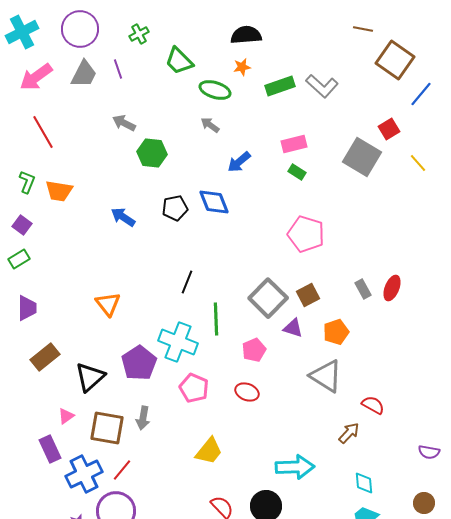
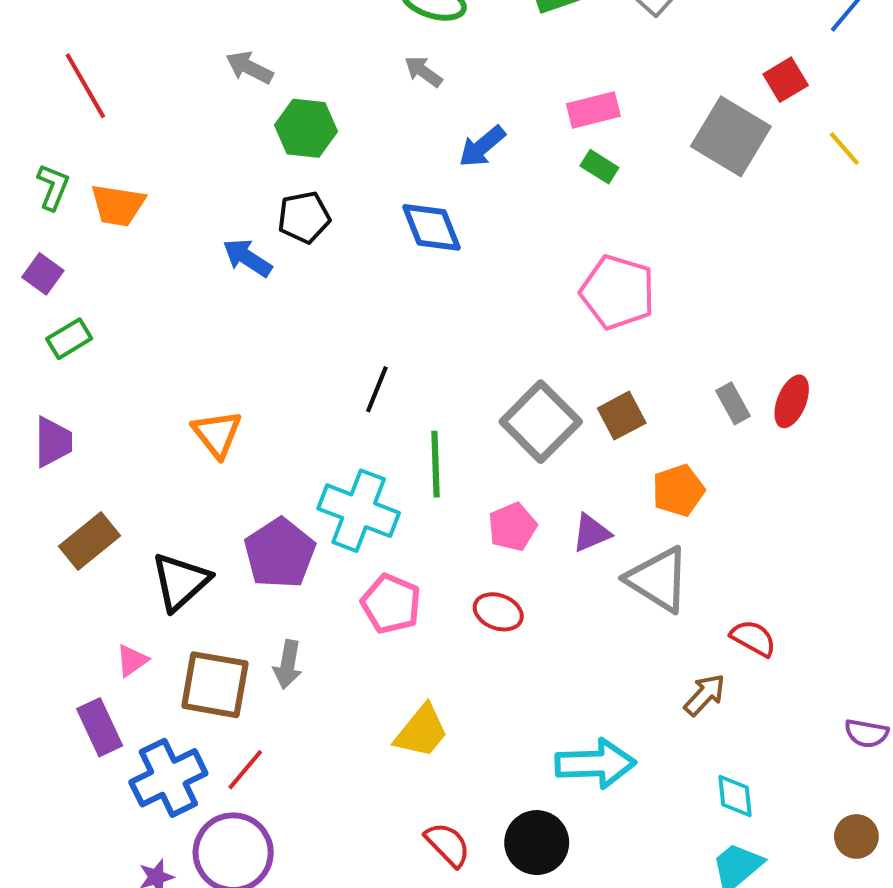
black pentagon: (175, 208) -> (304, 217), moved
green rectangle: (19, 259) -> (69, 339), moved
purple triangle: (293, 328) -> (591, 533), moved, turned -40

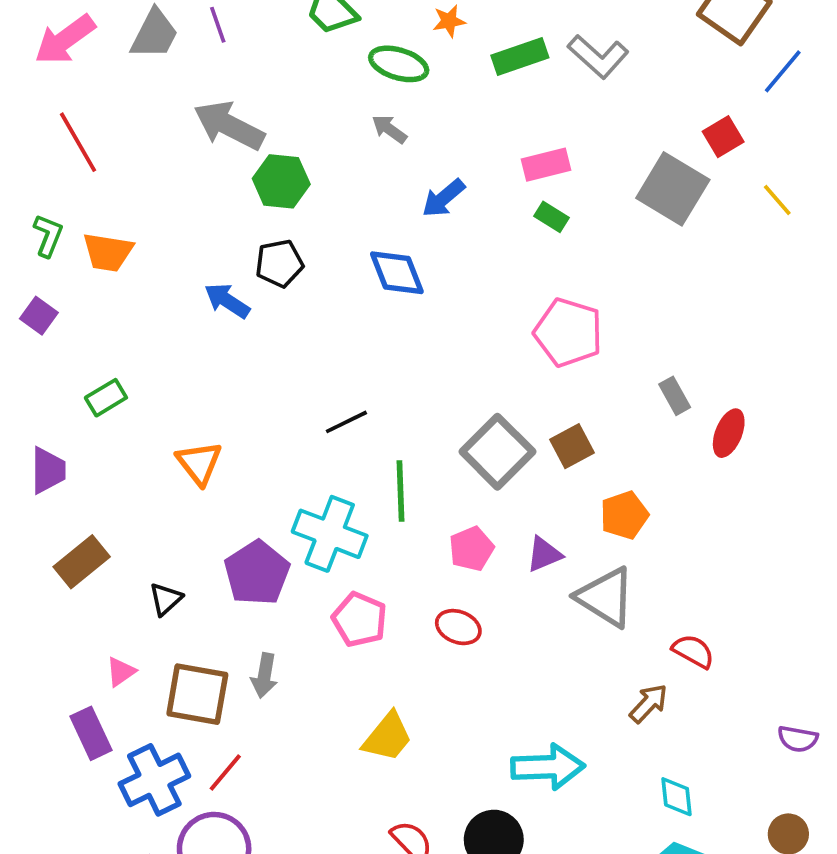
gray arrow: (249, 68) -> (229, 125), size x1.6
green rectangle: (69, 339) -> (106, 398), moved
black line: (377, 389) -> (346, 422), turned 42
gray rectangle: (733, 403) -> (675, 396), moved
black triangle: (181, 582) -> (166, 599), size x0.6

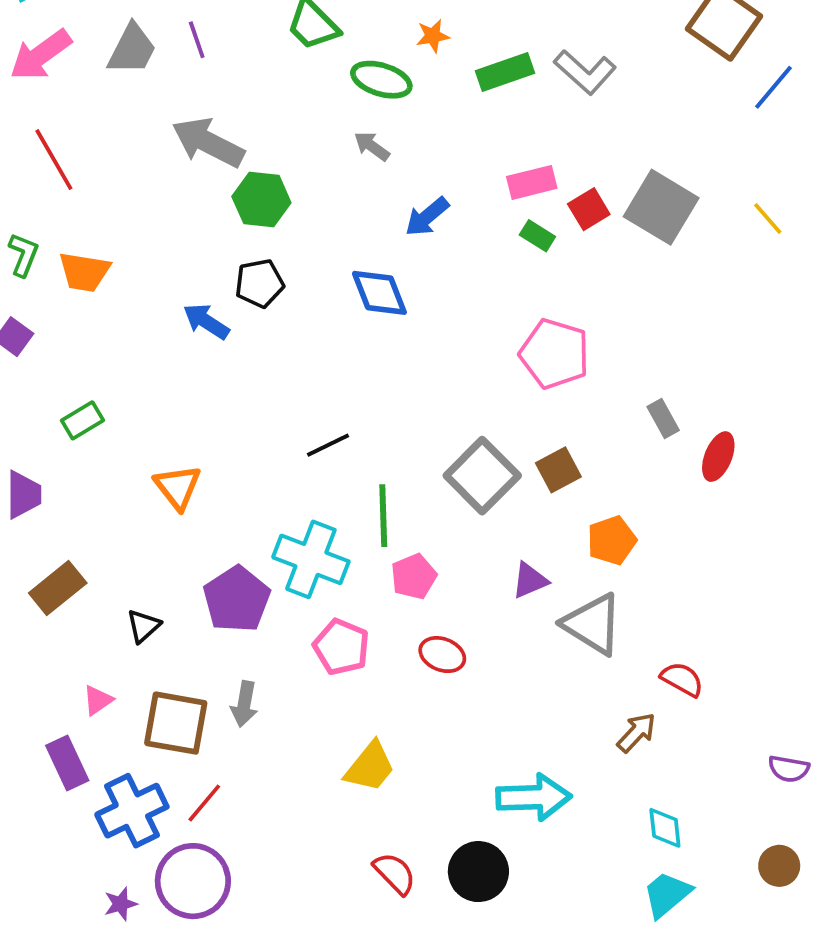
red square: (723, 137) -> (589, 209), moved
pink pentagon: (471, 549) -> (414, 576), moved

